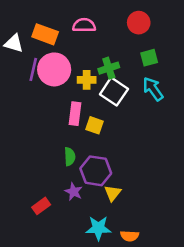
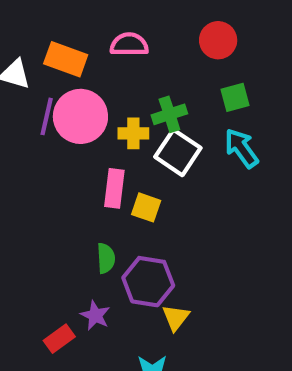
purple star: (74, 192) -> (95, 315), moved

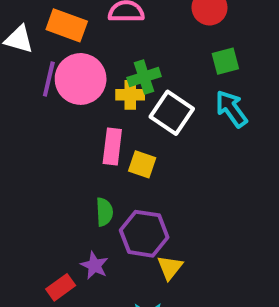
green cross: (169, 114) -> (144, 77), moved

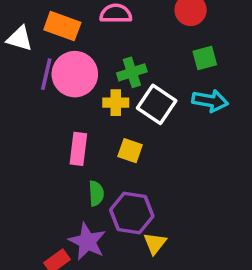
yellow cross: (130, 95) -> (116, 103), moved
cyan arrow: (231, 109) -> (210, 101), turned 136
pink rectangle: (112, 146) -> (78, 149), moved
purple star: (94, 265) -> (87, 242), size x1.5

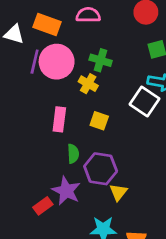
green cross: (132, 72) -> (101, 60), turned 35
yellow cross: (116, 103) -> (88, 84), turned 30
white square: (157, 104) -> (144, 101), moved

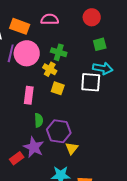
white square: (144, 101) -> (91, 82), turned -30
yellow square: (99, 121) -> (58, 88), moved

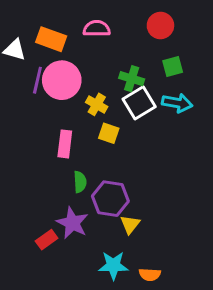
green cross: (59, 52) -> (132, 79), moved
white square: (91, 82) -> (139, 103), moved, turned -35

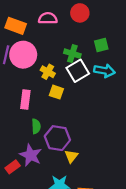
red circle: (160, 26) -> (80, 13), moved

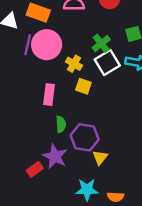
green cross: (72, 54) -> (101, 43), turned 35

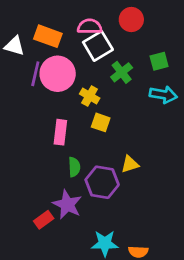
white square: (107, 62) -> (98, 46), moved
yellow triangle: (100, 158) -> (130, 164), moved, turned 35

